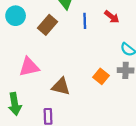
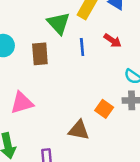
brown rectangle: (47, 25) -> (40, 54), turned -42
brown triangle: (61, 86) -> (79, 130), moved

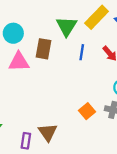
pink triangle: (22, 103) -> (19, 62), moved
brown triangle: (79, 130) -> (48, 132), moved, turned 30

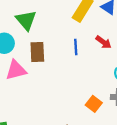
green triangle: (67, 26) -> (26, 20), moved

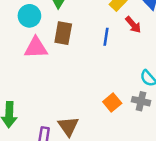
red arrow: (103, 42) -> (133, 25), moved

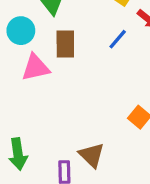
blue line: (106, 37) -> (118, 39), turned 42

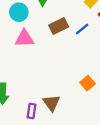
brown rectangle: (65, 44) -> (59, 26), moved, turned 54

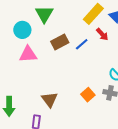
brown triangle: (51, 103) -> (50, 100), moved

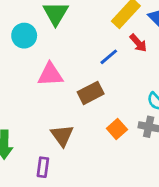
brown rectangle: (60, 42) -> (91, 93), moved
pink triangle: (28, 54) -> (50, 75), moved

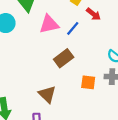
pink triangle: (50, 75) -> (49, 24), moved
orange square: (117, 129) -> (88, 82), turned -32

